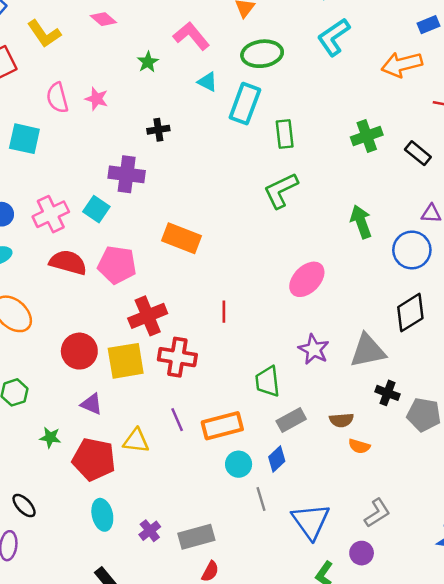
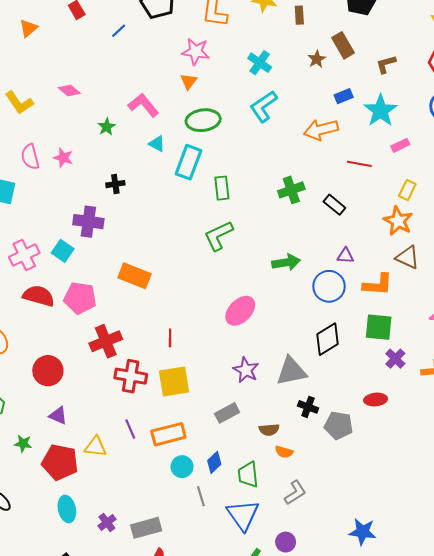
green arrow: (361, 222) -> (286, 262), turned 100
yellow square: (126, 361) -> (174, 381), moved
green trapezoid: (268, 381) -> (248, 475), moved
gray rectangle: (291, 420) -> (227, 413), moved
gray L-shape: (377, 513) -> (295, 493), moved

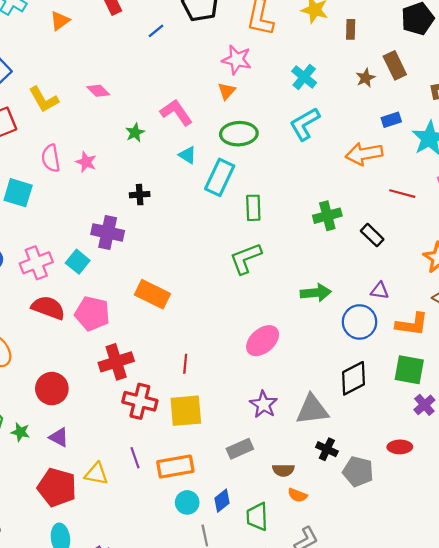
green star: (23, 444) -> (20, 432), moved

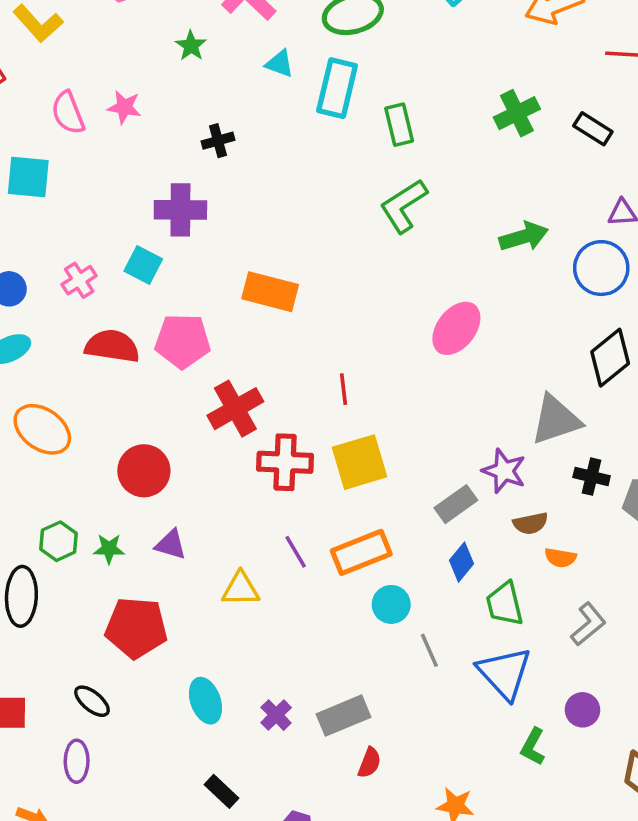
pink cross: (36, 263) -> (79, 280), size x0.7
purple star: (264, 404) -> (504, 471), moved
red pentagon: (57, 487) -> (136, 628), moved
blue diamond: (222, 501) -> (462, 562), moved

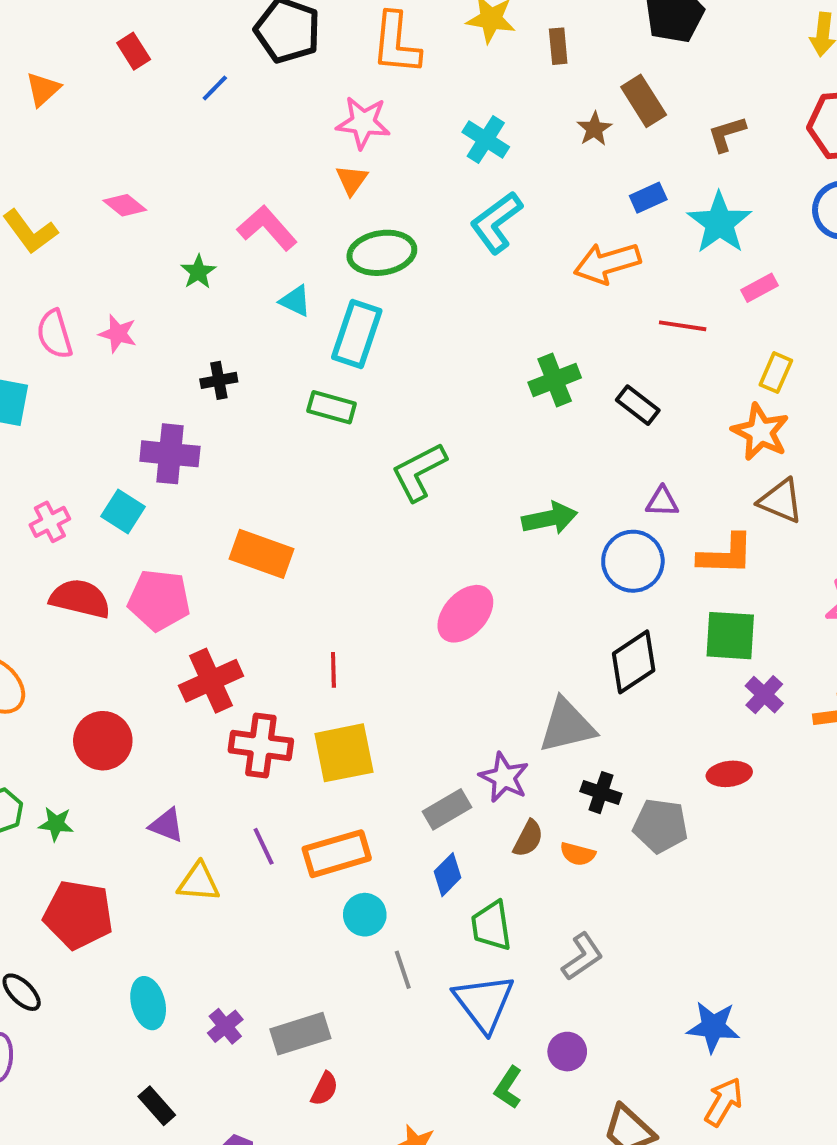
green rectangle: (399, 125) -> (332, 407), moved, turned -66
brown semicircle: (530, 523) -> (528, 838), turned -56
purple triangle: (171, 544) -> (167, 825), moved
orange semicircle: (560, 558) -> (578, 854), moved

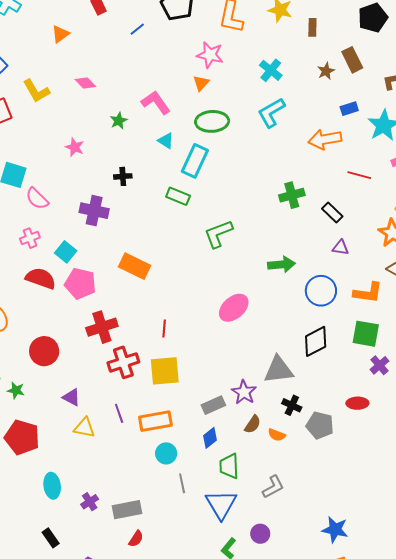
orange triangle: (43, 89) -> (60, 34), moved
pink semicircle: (55, 334) -> (37, 199), moved, turned -35
purple triangle: (662, 502) -> (341, 248), moved
cyan square: (123, 511) -> (66, 252), moved
red cross: (261, 746) -> (123, 362), turned -32

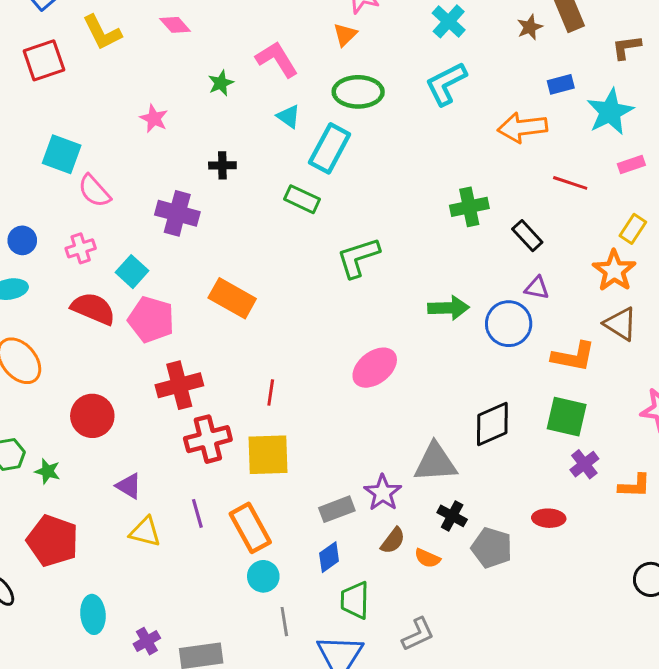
blue circle: (321, 291) -> (509, 324), moved
orange rectangle: (155, 421) -> (250, 528), turned 68

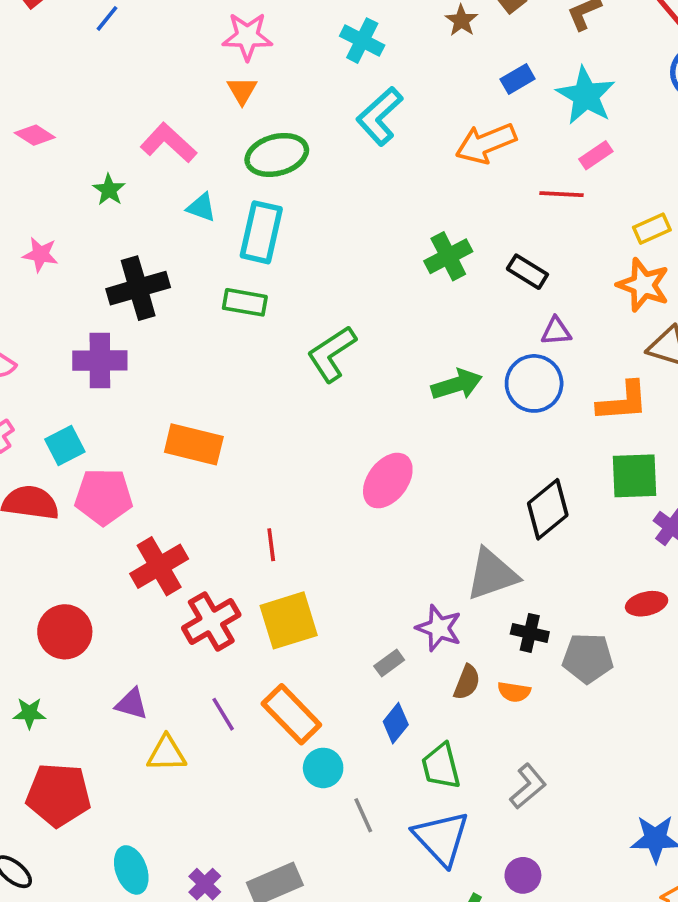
pink rectangle: (631, 164) -> (596, 155), moved
black cross: (222, 165) -> (138, 288), size x1.8
yellow rectangle: (633, 229) -> (652, 229), turned 48
cyan square: (132, 272) -> (65, 445), turned 36
gray rectangle: (337, 509) -> (389, 663), size x0.7

